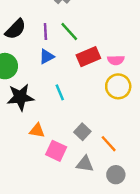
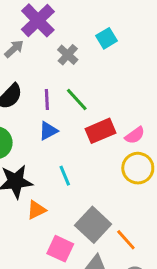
pink semicircle: (116, 60) -> (135, 135), turned -35
orange triangle: (37, 131) -> (36, 210), moved, turned -35
gray square: (82, 132) -> (93, 225), size x1.6

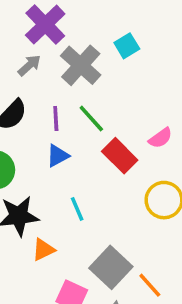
gray arrow: (14, 49) -> (29, 65), moved
gray cross: (68, 55) -> (81, 65), size x1.6
red rectangle: (101, 131) -> (120, 156), turned 68
pink semicircle: (135, 135) -> (160, 138), moved

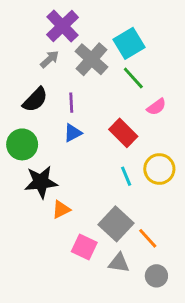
cyan square: (127, 46) -> (129, 43), size x1.5
green line: (91, 118) -> (133, 78), moved
pink semicircle: (160, 138) -> (156, 107), moved
cyan line: (77, 209) -> (126, 176), moved

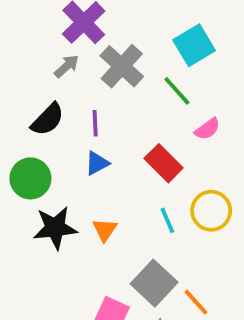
cyan square: (129, 43) -> (194, 45), moved
orange triangle: (61, 209) -> (105, 230), moved, turned -30

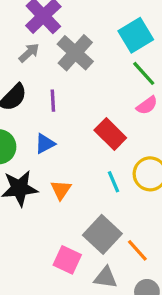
green line: (177, 91) -> (144, 73), moved
blue triangle: (97, 163) -> (45, 144), moved

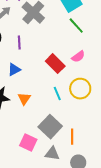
pink semicircle: (147, 105) -> (78, 57), moved
orange line: (137, 250) -> (72, 137), turned 42

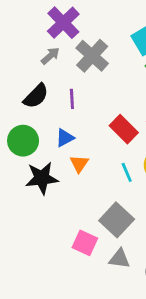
orange triangle: (24, 99) -> (79, 164), moved

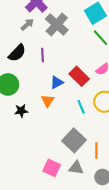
blue triangle: (65, 138) -> (57, 82), moved
black star: (42, 178) -> (21, 111), size x0.6
pink square: (85, 243) -> (52, 168), moved

